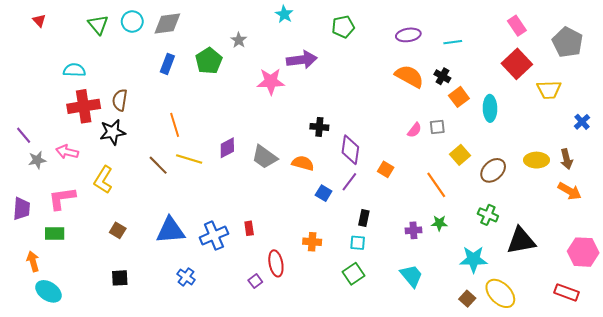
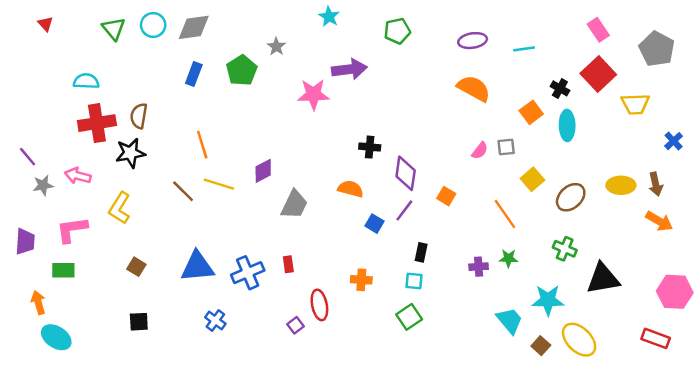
black cross: (442, 76) -> (560, 88), moved
gray trapezoid: (265, 157) -> (294, 204), moved, turned -100
cyan trapezoid: (411, 276) -> (510, 320), moved

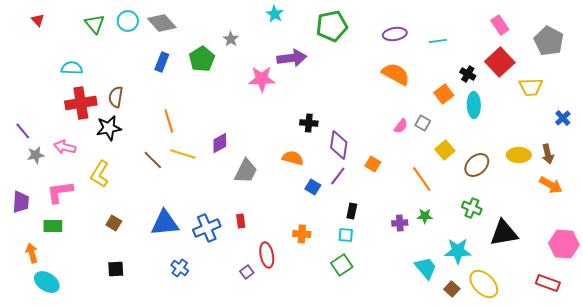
gray diamond: (194, 27) -> (162, 23), turned 56
green pentagon: (397, 31) -> (332, 26), size x1.4
gray square: (506, 147) -> (423, 123), turned 35

